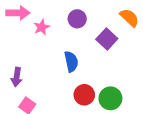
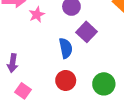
purple square: (107, 39) -> (86, 32), moved
red circle: (84, 95) -> (66, 80), moved

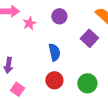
purple square: (86, 32) -> (89, 38), moved

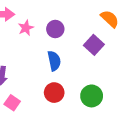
purple circle: (59, 16) -> (55, 29), moved

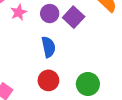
purple square: (94, 45) -> (74, 17), moved

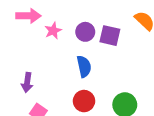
purple square: (74, 17) -> (110, 36), turned -30

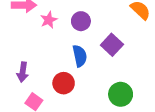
purple square: (110, 36) -> (112, 45), moved, turned 30
red circle: (84, 101) -> (64, 83), moved

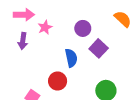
purple circle: (81, 21) -> (83, 28), moved
purple arrow: (23, 72) -> (23, 41), moved

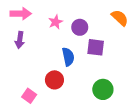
pink star: (45, 27) -> (56, 22), moved
purple square: (99, 48) -> (96, 47), turned -36

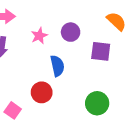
pink star: (56, 22) -> (39, 36), moved
purple square: (96, 47) -> (101, 51), moved

